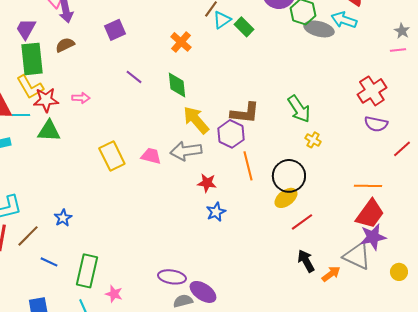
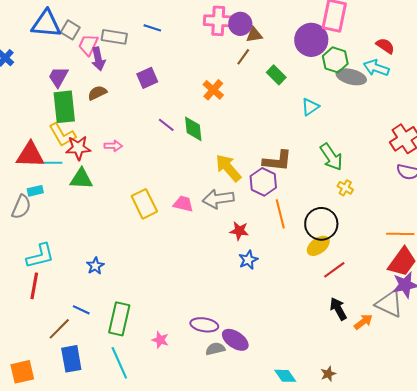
cyan triangle: (222, 20) -> (310, 107), moved
green diamond: (177, 85) -> (193, 129), moved
brown line: (28, 236) -> (59, 329), moved
pink star: (114, 294) -> (160, 340), moved

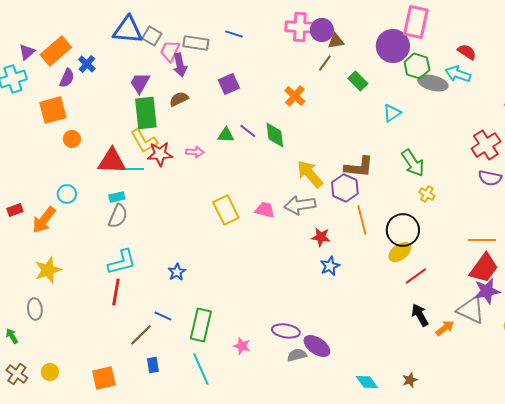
green triangle: (81, 179) -> (226, 135), moved, size x0.7
gray semicircle: (21, 207) -> (118, 216), moved
blue rectangle: (71, 359) -> (153, 365), size x0.6

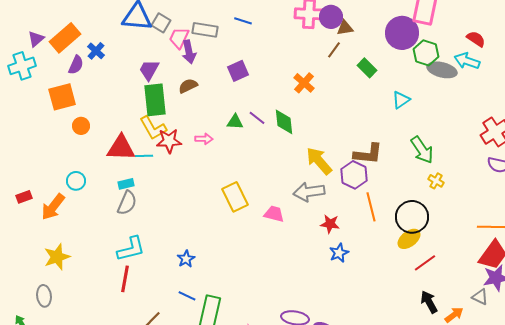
pink trapezoid: (265, 210) -> (274, 214), moved
gray triangle: (471, 310) -> (480, 297), size x0.6
blue line: (163, 316) -> (187, 296), moved

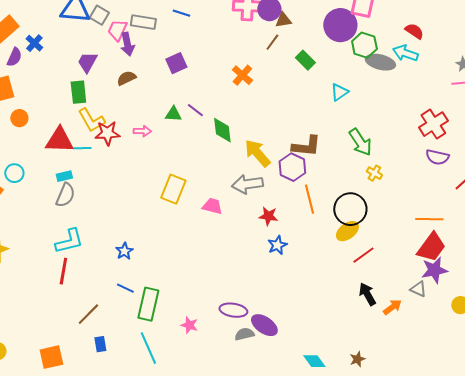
green rectangle: (155, 100) -> (78, 92), moved, size x0.7
green diamond: (284, 122) -> (222, 130), moved
yellow rectangle: (235, 197) -> (173, 189), turned 48

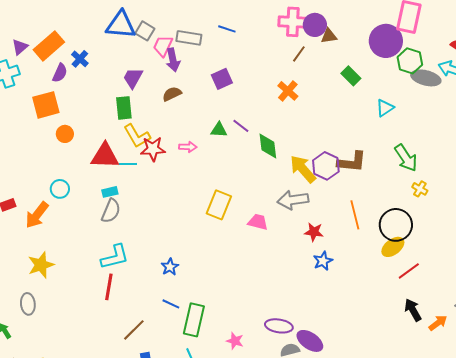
brown line: (272, 42) -> (299, 54), moved
purple hexagon: (292, 167) -> (326, 166), moved

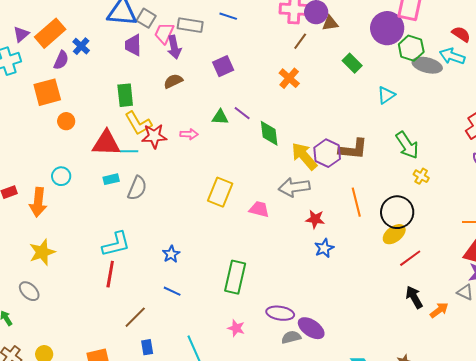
purple trapezoid: (133, 78) -> (133, 45), moved, turned -30
gray semicircle: (111, 211) -> (137, 188), moved
orange arrow: (37, 215) -> (38, 202), turned -32
gray ellipse: (28, 304) -> (29, 291), turned -40
green rectangle: (194, 320) -> (235, 277), moved

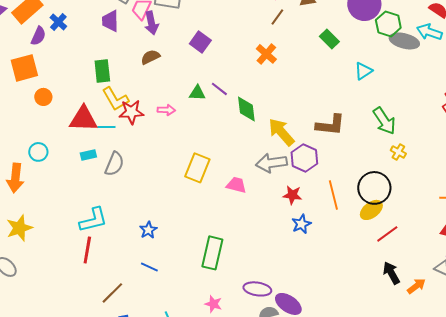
purple square: (223, 66) -> (200, 42), turned -30
purple hexagon: (327, 153) -> (304, 158), moved
orange line: (356, 202) -> (333, 195), moved

